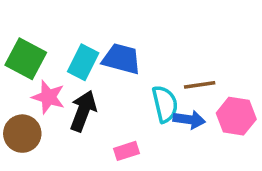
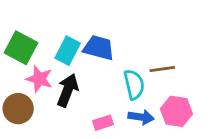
pink hexagon: (236, 116) -> (176, 111), moved
blue arrow: (189, 120) -> (141, 117), moved

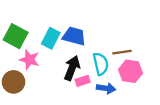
black arrow: (68, 90) -> (72, 68), moved
pink hexagon: (176, 111) -> (130, 71), moved
pink rectangle: (103, 123) -> (83, 81), moved

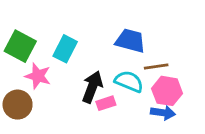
blue trapezoid: (74, 36) -> (130, 41), moved
cyan semicircle: (101, 64) -> (129, 81), turned -55
blue arrow: (106, 88) -> (163, 113), moved

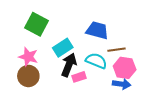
green square: (20, 46) -> (36, 24), moved
cyan rectangle: (65, 49) -> (63, 48), moved, turned 30
brown circle: (18, 105) -> (28, 76), moved

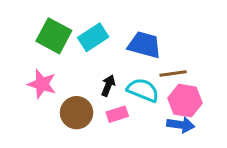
cyan rectangle: (63, 48) -> (93, 37), moved
black arrow: (69, 65) -> (108, 86), moved, size x0.6
brown circle: (28, 76) -> (77, 113), moved

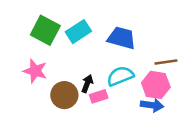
brown line: (173, 73) -> (166, 62), moved
black arrow: (108, 86) -> (87, 84), moved
cyan semicircle: (143, 90) -> (120, 76), turned -44

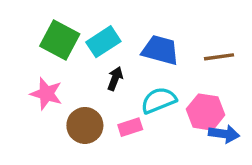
brown line: (166, 62) -> (219, 57), moved
black arrow: (87, 84) -> (115, 79), moved
blue arrow: (152, 105) -> (224, 134), moved

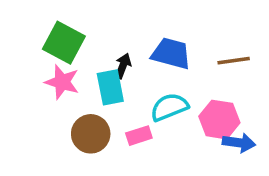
cyan rectangle: (103, 42) -> (110, 87), moved, turned -68
black arrow: (115, 79) -> (123, 66), moved
pink star: (46, 94) -> (62, 82), moved

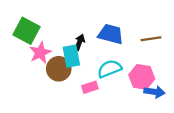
green square: (64, 43) -> (26, 31), moved
pink star: (62, 82) -> (40, 53), turned 30
brown circle: (91, 134) -> (59, 69), moved

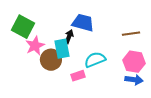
blue trapezoid: (111, 34) -> (83, 23), moved
pink hexagon: (142, 77) -> (134, 62), moved

